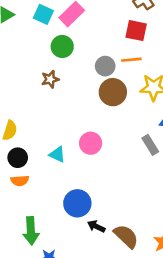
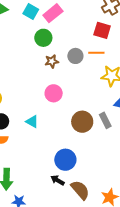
brown star: (50, 79) -> (52, 61), moved
brown circle: (113, 92) -> (82, 122), moved
pink circle: (91, 143) -> (54, 93), moved
blue circle: (77, 203) -> (65, 160), moved

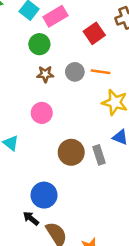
red square: (102, 30) -> (94, 33), moved, turned 30

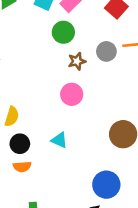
pink circle: (42, 113) -> (72, 94), moved

